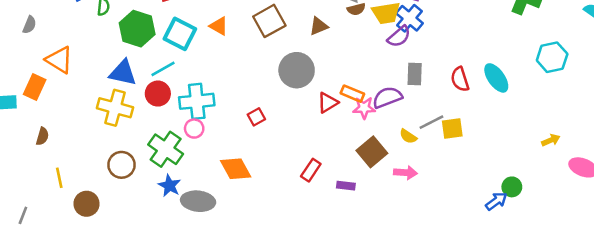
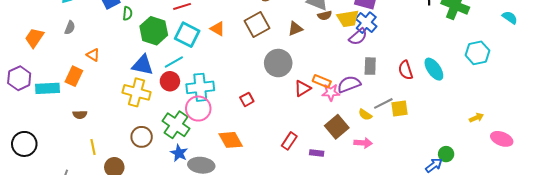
orange triangle: (59, 60) -> (93, 55), size x0.6
pink circle: (194, 129) -> (198, 109), size x1.6
brown semicircle: (42, 136) -> (80, 115), turned 72

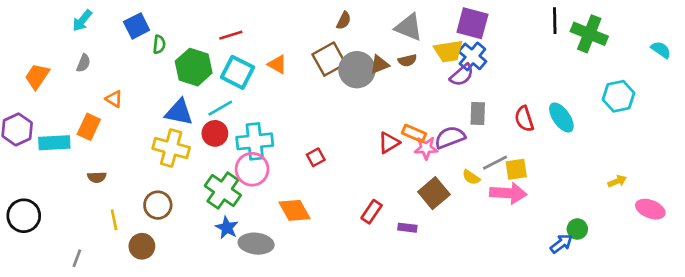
brown semicircle: (325, 15) -> (407, 60), moved
gray circle: (278, 63) -> (357, 70), moved
brown circle: (142, 137) -> (158, 205), moved
pink arrow: (363, 143) -> (508, 193), moved, size x1.5

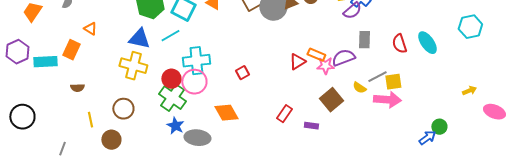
red circle: (215, 133) -> (171, 79), moved

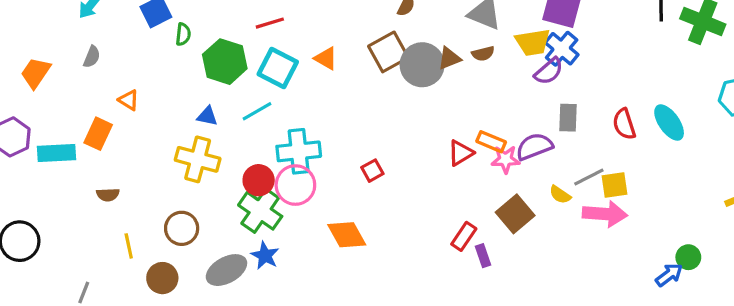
blue triangle: (139, 39) -> (207, 116), size x0.6
red rectangle: (284, 114) -> (464, 236), moved
purple rectangle: (311, 126) -> (483, 256), turned 64
gray ellipse: (197, 138) -> (226, 270), moved, turned -35

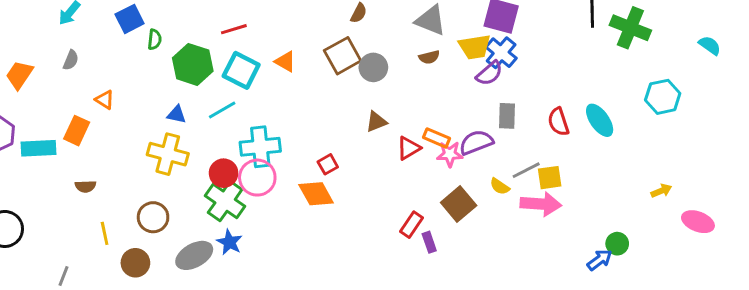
brown triangle: (449, 58) -> (376, 122), moved
gray circle: (422, 65) -> (373, 67), size x0.7
orange diamond: (347, 235) -> (316, 194), moved

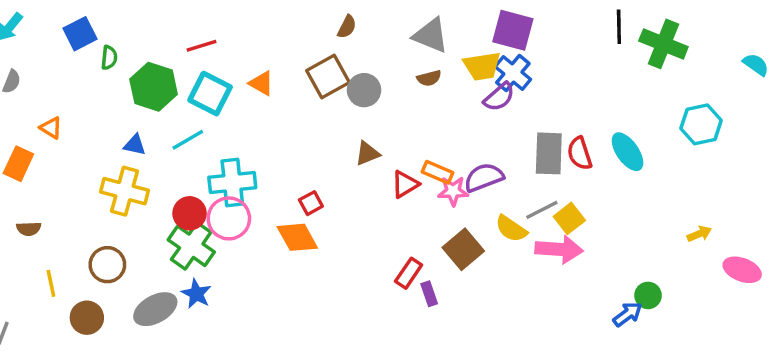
gray rectangle: (507, 116) -> (549, 153), moved, size x1.4
yellow square: (550, 178) -> (569, 218), turned -30
yellow semicircle: (500, 186) -> (511, 229), size x1.4

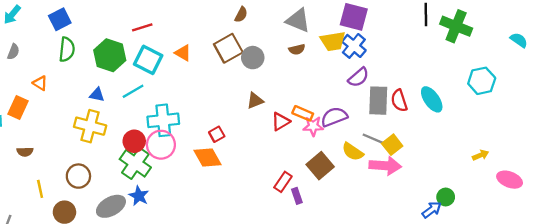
green semicircle: (109, 58) -> (67, 49), moved, size x1.5
purple semicircle: (499, 97) -> (358, 77), moved
gray line: (542, 210) -> (374, 139), turned 50

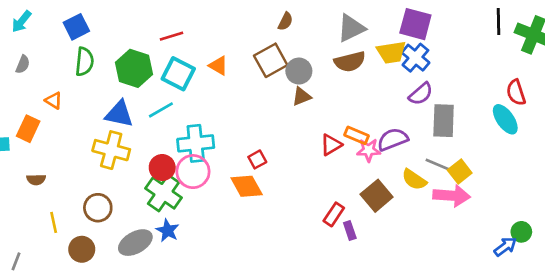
gray triangle: (298, 20) -> (351, 28), turned -48
brown semicircle: (297, 49) -> (350, 62), size x1.6
blue triangle: (97, 95) -> (119, 114), size x1.6
brown triangle: (255, 101) -> (302, 96), moved
red semicircle: (399, 101) -> (516, 92), moved

